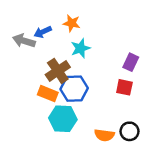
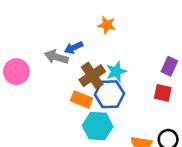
blue arrow: (43, 32) -> (74, 48), moved
gray arrow: (24, 41) -> (56, 57), moved
cyan star: (80, 48) -> (116, 72), moved

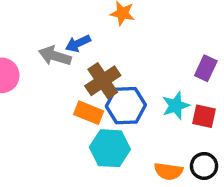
cyan star: (116, 72) -> (176, 106), moved
red square: (163, 93) -> (204, 116), moved

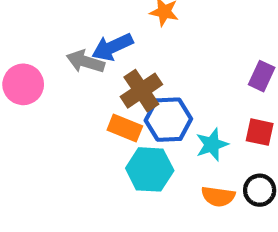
blue arrow: (78, 43) -> (112, 47), size x1.4
cyan star: (176, 106) -> (212, 145), moved

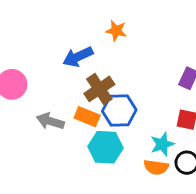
gray arrow: (85, 62) -> (50, 121), moved
cyan star: (212, 145) -> (162, 144), moved

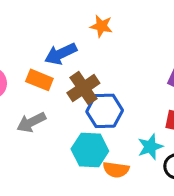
orange rectangle: (87, 117) -> (39, 80), moved
gray arrow: (50, 121) -> (31, 122), turned -44
orange semicircle: (156, 167) -> (116, 170), moved

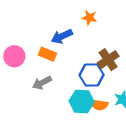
brown cross: (83, 88) -> (108, 60), moved
orange semicircle: (116, 170) -> (99, 105), moved

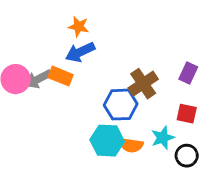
orange star: (89, 18) -> (79, 27), moved
gray arrow: (42, 83) -> (38, 79), moved

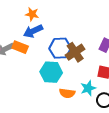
blue hexagon: (121, 105) -> (60, 48), moved
cyan hexagon: (107, 141) -> (51, 72), moved

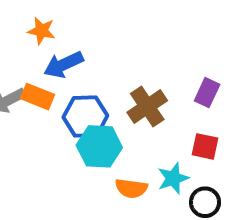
orange star: (32, 14) -> (42, 31), moved
blue hexagon: (60, 48) -> (85, 116), moved

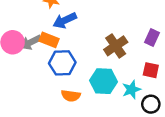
blue hexagon: (85, 116) -> (62, 63), moved
cyan hexagon: (99, 146) -> (104, 81), moved
orange semicircle: (131, 188) -> (71, 96), moved

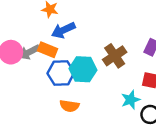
cyan hexagon: (104, 81) -> (83, 69), moved

